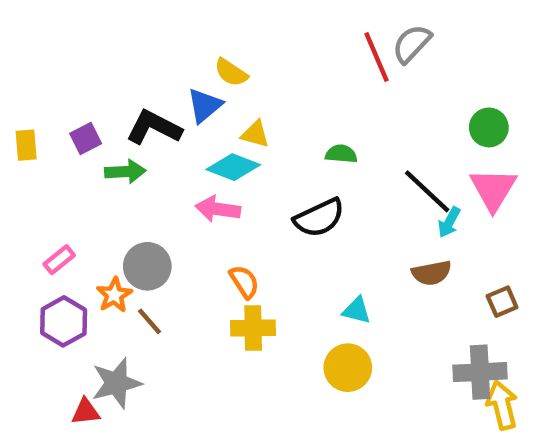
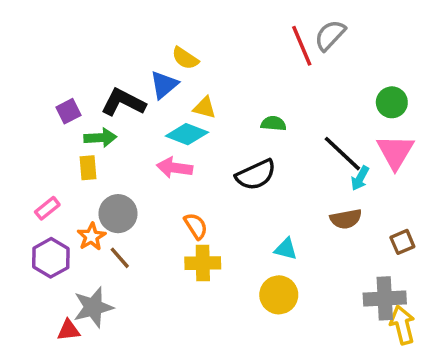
yellow rectangle: (26, 145) -> (88, 168), moved

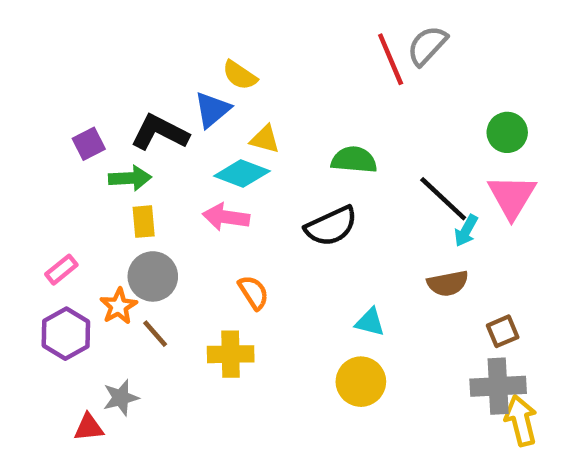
green semicircle: (273, 124) -> (354, 160), size x1.4
yellow rectangle: (88, 168) -> (144, 222), moved
brown square: (402, 242) -> (503, 331), moved
yellow cross: (203, 263) -> (231, 354), moved
gray star: (93, 307) -> (121, 398), size x0.7

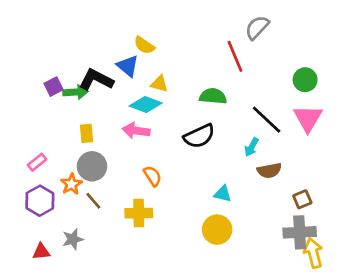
red line: (391, 59) -> (235, 56), moved
blue triangle: (212, 110) -> (128, 66), turned -40
green arrow: (130, 178) -> (76, 92), moved
cyan arrow: (466, 231) -> (251, 147), moved
red triangle: (89, 427) -> (41, 252), moved

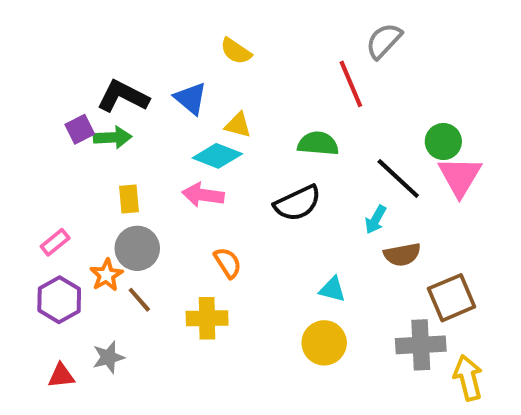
yellow semicircle: (144, 45) -> (236, 51), moved
black L-shape: (96, 80) -> (123, 96), moved
green circle: (305, 80) -> (443, 142), moved
brown square: (302, 199) -> (452, 298), size x1.6
gray cross: (300, 232) -> (421, 345), moved

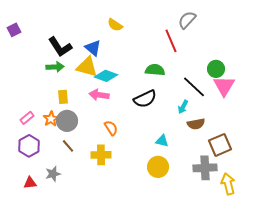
black L-shape: (123, 96) -> (60, 47), turned -150
yellow triangle: (238, 125) -> (87, 67), moved, size x1.6
purple square: (80, 129) -> (14, 30), moved
orange star: (106, 275) -> (51, 119), moved

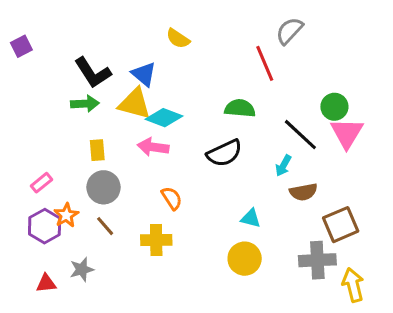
orange star: (51, 119) -> (66, 215), moved

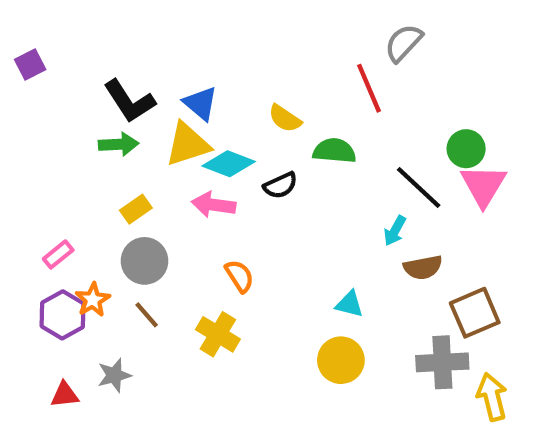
yellow semicircle: (178, 39) -> (285, 118), moved
yellow triangle: (135, 104) -> (188, 144), turned -33
yellow rectangle: (97, 150) -> (136, 209), turned 60
black semicircle: (224, 153) -> (280, 185), moved, size x0.7
yellow cross: (156, 240) -> (218, 334), turned 32

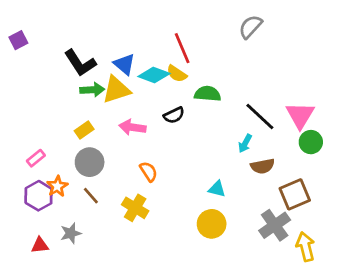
red line: (369, 88) -> (182, 48), moved
green arrow: (119, 144) -> (92, 90), moved
green circle: (466, 149) -> (311, 142), moved
cyan diamond: (229, 164) -> (154, 75), moved
gray cross: (442, 362) -> (275, 225), turned -32

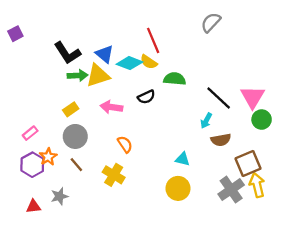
yellow arrow: (305, 247) -> (257, 185), moved

